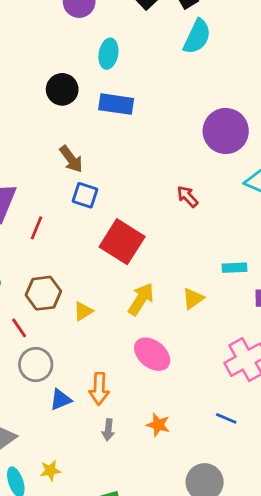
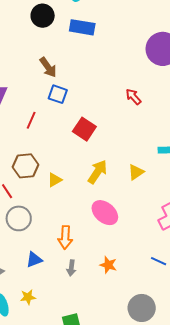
red line: (37, 228) -> (31, 120), moved
red square: (122, 242) -> (84, 129), size x0.7
blue triangle: (61, 400) -> (34, 260), moved

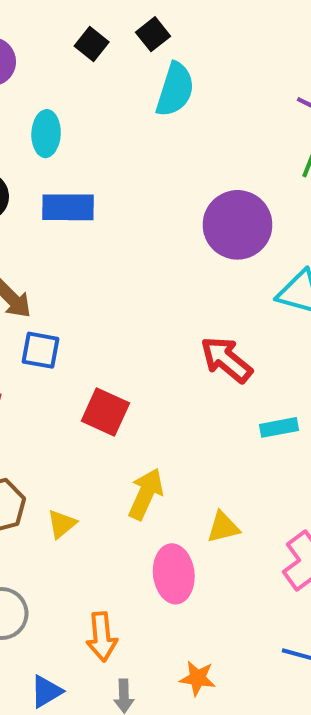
red arrow: (133, 97) -> (226, 360), moved, size x1.5
yellow triangle: (136, 172) -> (223, 527), moved, turned 30
pink ellipse: (105, 213) -> (174, 574), turned 52

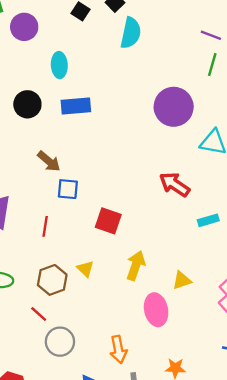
yellow triangle: (62, 524) -> (85, 269), moved, turned -30

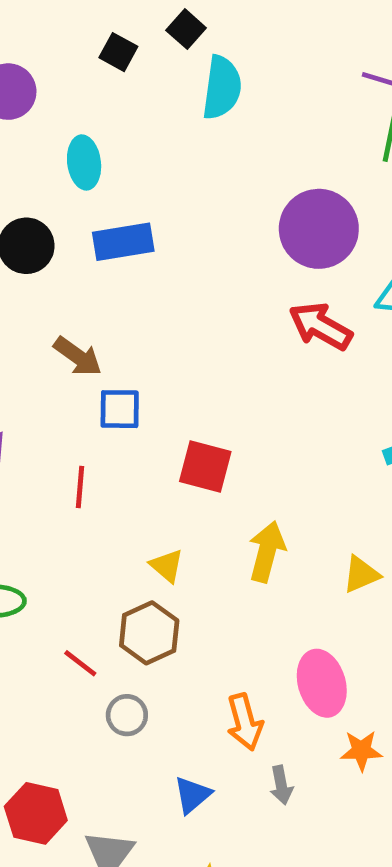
red arrow: (175, 184) -> (320, 326), moved
brown hexagon: (52, 280) -> (149, 633), moved
pink ellipse: (156, 310) -> (322, 683), moved
gray circle: (60, 342) -> (127, 715), size x0.7

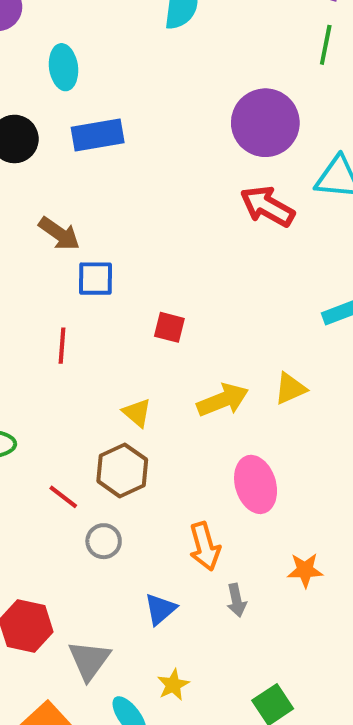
red square: (205, 467) -> (169, 327), size x0.7
yellow arrow: (267, 552) -> (223, 400), turned 54
yellow triangle: (361, 574) -> (290, 389), moved
pink ellipse: (322, 683) -> (256, 484), moved

